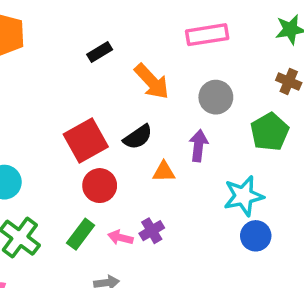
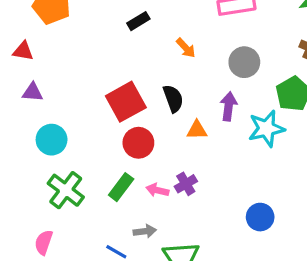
orange arrow: (152, 81) -> (186, 48), size x0.6
black semicircle: (138, 137) -> (173, 99), turned -76
cyan star: (244, 196) -> (266, 129), moved
blue circle: (256, 236) -> (260, 217), moved

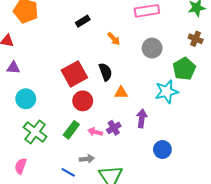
purple arrow: (229, 106) -> (142, 118), moved

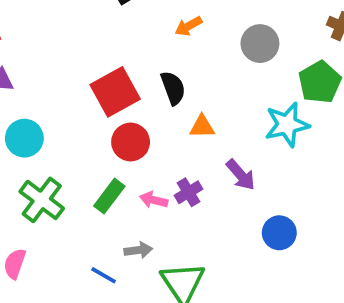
orange arrow: (114, 39) -> (188, 26), turned 104
purple arrow: (142, 118) -> (241, 175), turned 132

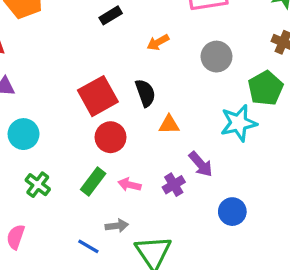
purple cross: (188, 192) -> (174, 185), moved
green cross: (42, 200) -> (38, 185), size x0.7

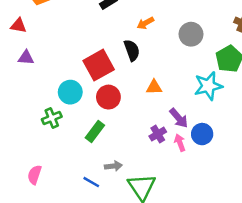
black semicircle: (145, 93) -> (132, 50), moved
cyan circle: (24, 134) -> (70, 92), moved
green cross: (38, 185) -> (52, 118), moved, turned 30
pink arrow: (129, 185) -> (180, 143), moved, turned 56
blue circle: (232, 212) -> (202, 134), moved

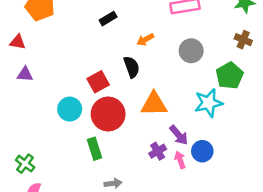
red square: (99, 65) -> (98, 82), size x0.7
orange triangle: (154, 87) -> (154, 104), size x1.6
red circle: (108, 97) -> (108, 114), size x1.4
green cross: (52, 118) -> (25, 164), moved, turned -30
green rectangle: (95, 132) -> (94, 149), turned -55

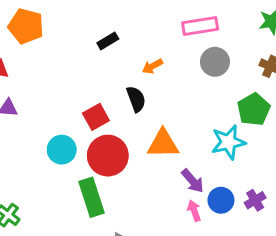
gray circle: (191, 51) -> (215, 62), moved
green rectangle: (94, 149) -> (91, 197), size x1.4
purple cross: (158, 151) -> (255, 200), moved

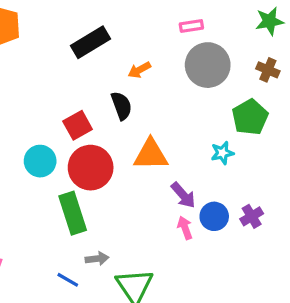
pink rectangle: (200, 26) -> (191, 26), size x0.6
black rectangle: (108, 41) -> (91, 42), size x1.6
gray circle: (215, 62) -> (208, 65), size x1.4
cyan star: (228, 142) -> (222, 153), size x0.6

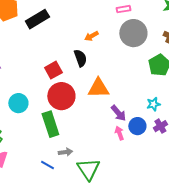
black rectangle: (91, 42) -> (37, 19), moved
cyan star: (222, 153) -> (153, 104), moved
cyan circle: (40, 161) -> (18, 103), moved

